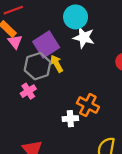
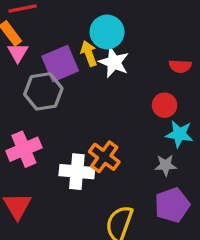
yellow arrow: (57, 64) -> (89, 53), moved
pink cross: (28, 91) -> (24, 149), moved, size x1.5
white cross: (70, 119) -> (77, 172), size x1.5

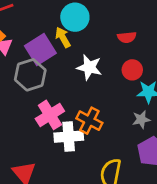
white star: (114, 62) -> (89, 67), moved
red semicircle: (180, 66) -> (127, 37), moved
pink cross: (24, 149) -> (50, 115), moved

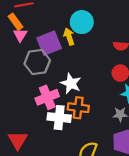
white star: (89, 67) -> (71, 83), moved
orange cross: (89, 121) -> (78, 108), turned -30

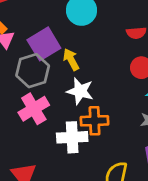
yellow arrow: (69, 37) -> (71, 59), moved
pink cross: (47, 97) -> (34, 109), moved

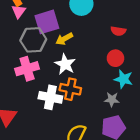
yellow arrow: (71, 59) -> (64, 39), turned -105

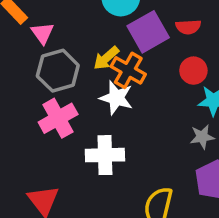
pink triangle: (19, 11) -> (42, 33), moved
purple square: (47, 22) -> (148, 32), moved
orange cross: (70, 89) -> (128, 70), moved, turned 30

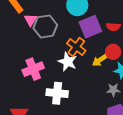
yellow arrow: (106, 58) -> (100, 60), moved
gray hexagon: (58, 71) -> (45, 27), moved

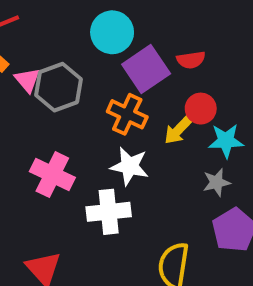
white star: (68, 62) -> (129, 166), moved
pink cross: (33, 69) -> (52, 175), turned -30

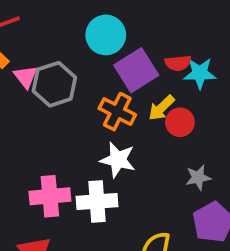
red circle: (201, 109) -> (180, 122), moved
yellow arrow: (178, 130) -> (161, 108), moved
cyan star: (226, 141) -> (200, 73), moved
pink cross: (52, 175) -> (50, 196), moved, turned -33

